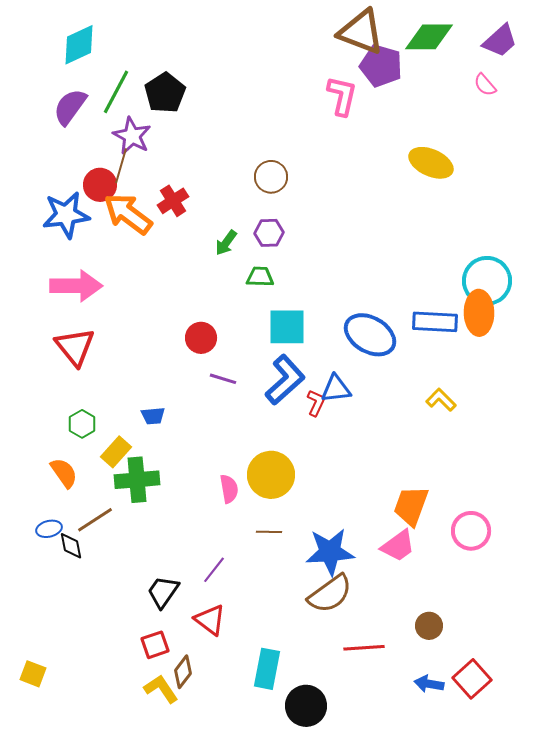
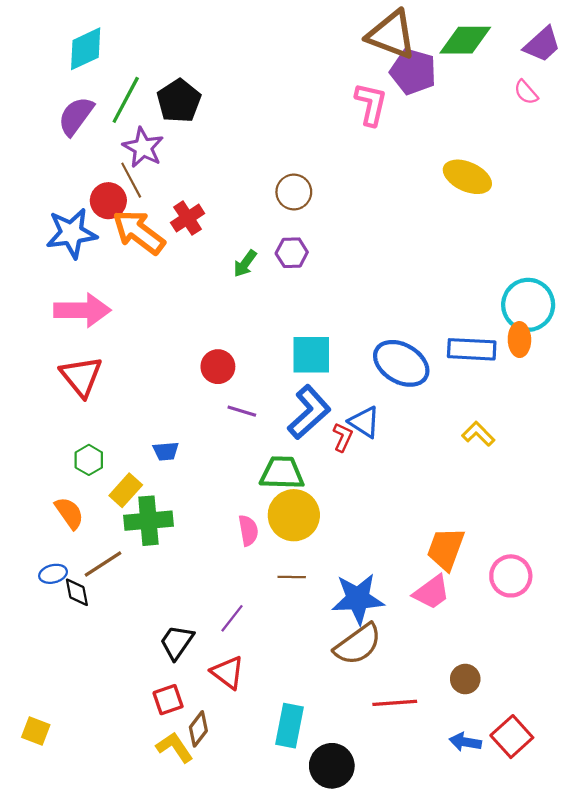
brown line: (121, 166) -> (131, 180), turned -44
green trapezoid: (260, 277) -> (282, 473), moved, size x1.5
orange ellipse: (479, 313) -> (519, 340), size x0.7
blue triangle: (336, 389) -> (364, 422), turned 40

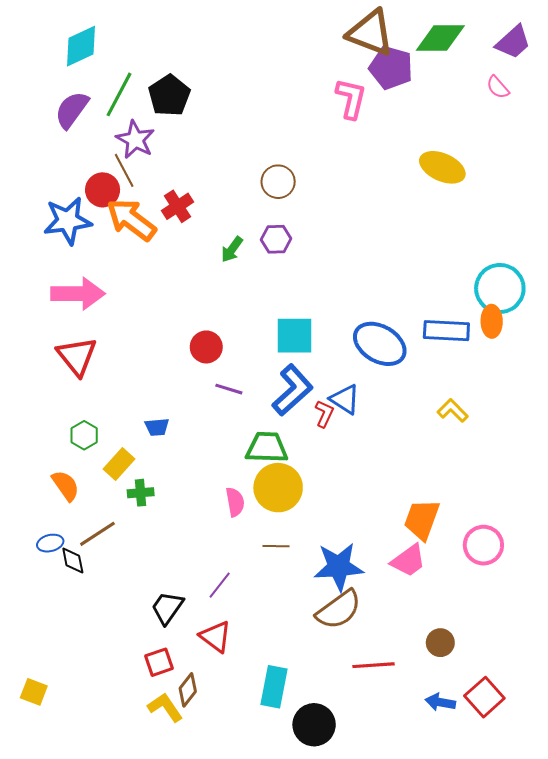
green cross: (148, 521) -> (141, 493), size x0.6

